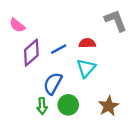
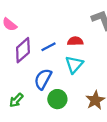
green arrow: (42, 106) -> (16, 100), moved, turned 48

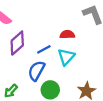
blue line: (49, 47) -> (44, 49), moved

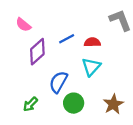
blue line: (44, 49) -> (67, 39), moved

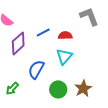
green circle: (74, 103) -> (58, 89), moved

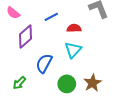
blue line: (43, 32) -> (51, 17), moved

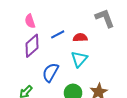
pink semicircle: (13, 13) -> (30, 21), moved, turned 32
blue line: (51, 17) -> (58, 34), moved

